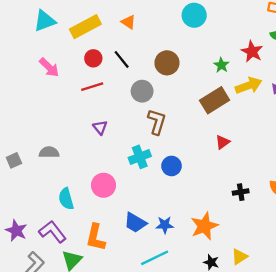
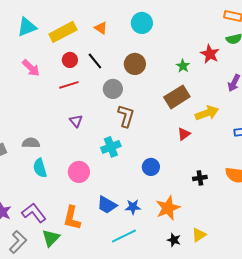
cyan circle: (194, 15) -> (142, 23), moved
yellow arrow: (249, 86) -> (207, 113), moved
blue circle: (172, 166) -> (151, 167), moved
cyan semicircle: (66, 199) -> (40, 168), moved

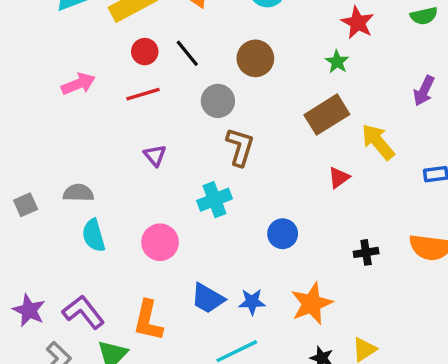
red star: (210, 54) -> (358, 23), moved
pink arrow: (31, 68) -> (78, 84), moved, turned -66
yellow arrow: (207, 113) -> (378, 142), turned -110

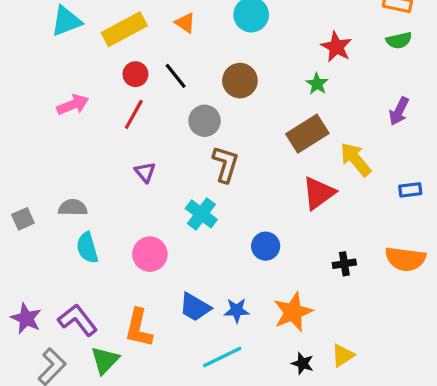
red line: (143, 94) -> (134, 114), turned -44
red triangle: (339, 178) -> (319, 193), size x1.6
cyan cross: (215, 200) -> (201, 214), turned -32

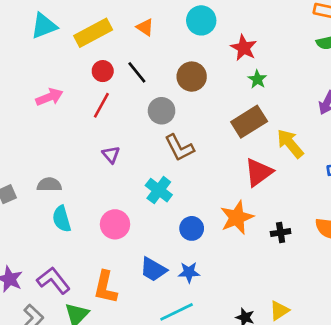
red star: (336, 47) -> (244, 48), moved
brown L-shape: (225, 164) -> (179, 148), turned 136
blue circle: (266, 246) -> (192, 228), moved
orange star: (293, 312) -> (237, 217), moved

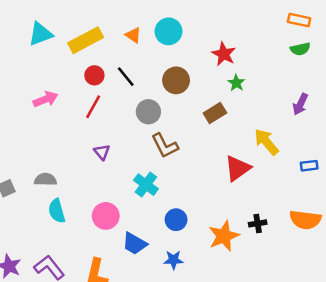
cyan circle: (201, 20) -> (168, 31), moved
brown rectangle: (249, 122) -> (215, 113), moved, size x0.7
orange star: (237, 217) -> (224, 236), moved
blue trapezoid: (153, 269) -> (135, 244), moved

